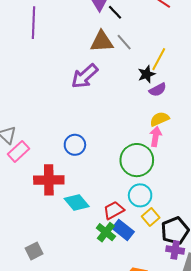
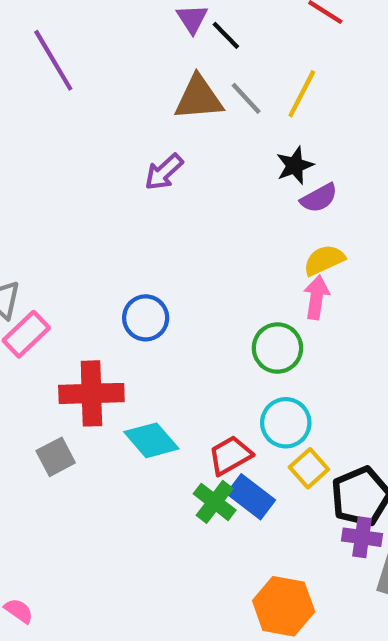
purple line: (34, 23) -> (53, 60), turned -32
yellow line: (159, 59) -> (302, 94), moved
purple arrow: (85, 76) -> (164, 172), size x0.7
green circle: (137, 160) -> (277, 348), size x0.7
gray square: (34, 251) -> (56, 457), moved

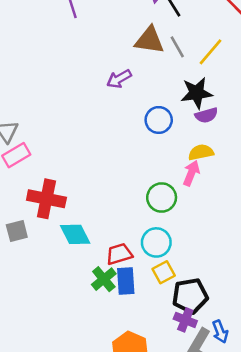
black star: (295, 165) -> (197, 93), size x1.4
blue circle: (146, 318) -> (159, 120), moved
blue rectangle: (251, 497) -> (126, 281), turned 36

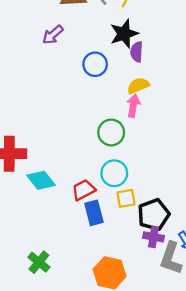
purple semicircle: (206, 115) -> (137, 52), turned 120
yellow square: (164, 272) -> (126, 198), turned 30
green cross: (104, 279) -> (39, 262), moved

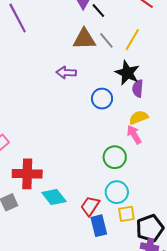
black star: (124, 34) -> (127, 73), turned -30
purple arrow: (53, 35) -> (66, 73), turned 42
pink arrow: (133, 106) -> (134, 135), turned -42
red trapezoid: (83, 190) -> (90, 206), turned -30

